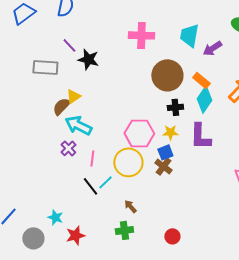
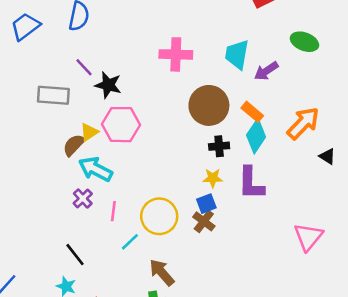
pink hexagon: (139, 133) -> (121, 125), moved
black line: (90, 186) -> (75, 255), moved
brown arrow: (130, 206) -> (162, 272), size x1.6

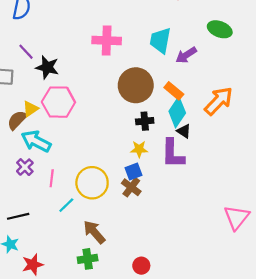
black triangle: (327, 156) -> (184, 131), moved
pink triangle: (308, 237) -> (237, 217), moved
black line: (75, 255) -> (18, 216), turned -65

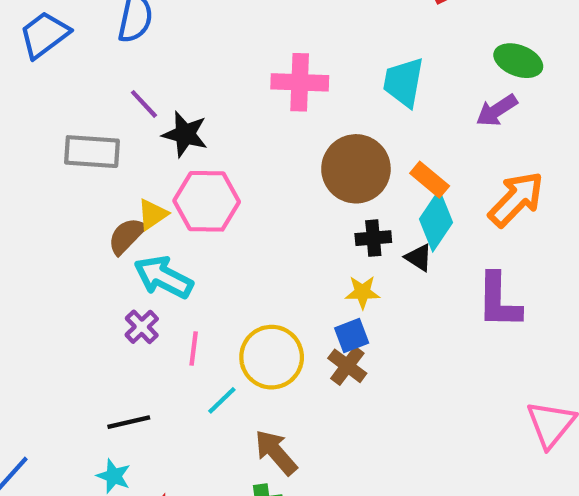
purple arrow: (186, 55) -> (497, 110), moved
black triangle: (184, 131) -> (419, 258), moved
purple L-shape: (173, 154) -> (499, 301), moved

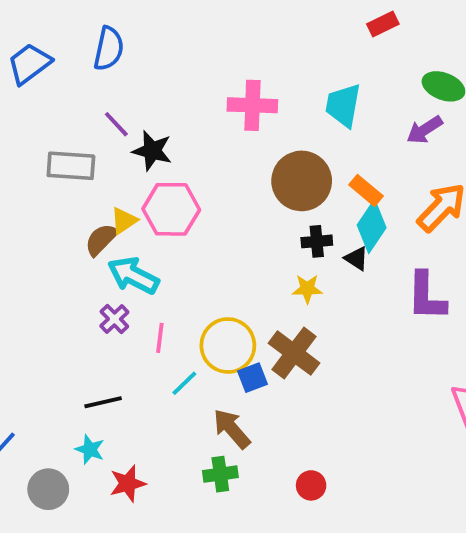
blue square: (352, 335) -> (252, 378), moved
brown cross: (347, 366) -> (294, 353), size x1.5

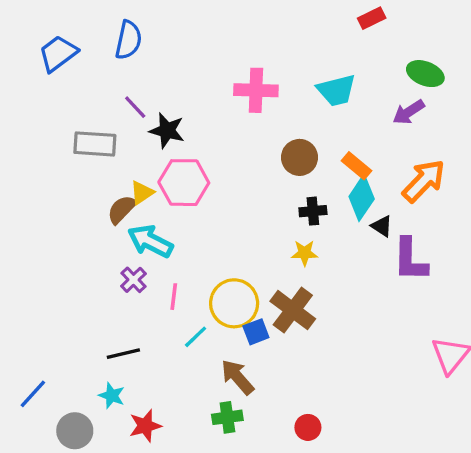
cyan trapezoid: (343, 105) -> (336, 90), turned -114
brown circle: (302, 181) -> (300, 157), size x0.7
black triangle: (356, 258) -> (382, 226), moved

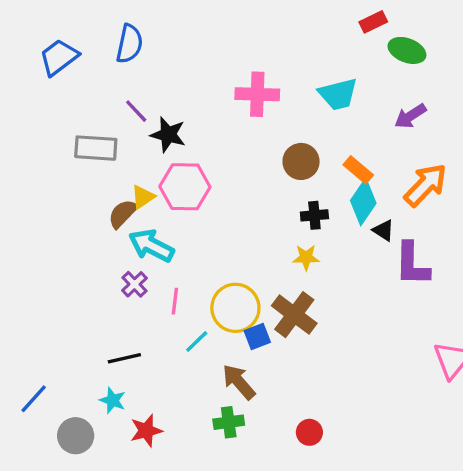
green ellipse: (425, 74) -> (407, 50), moved

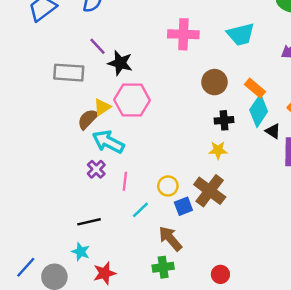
yellow circle: (235, 308) -> (168, 186), size x0.6
blue line: (34, 399) -> (26, 267), moved

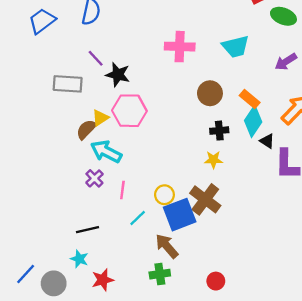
blue square: (183, 206) -> (180, 215), size x1.8

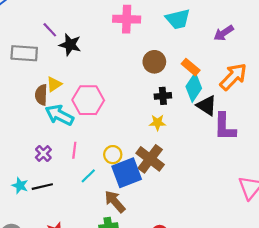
pink hexagon: (129, 111) -> (88, 100), moved
brown semicircle: (86, 129) -> (41, 95), turned -42
black triangle: (267, 141) -> (207, 106), size x1.5
purple cross: (94, 178) -> (43, 154), moved
cyan star: (79, 259) -> (20, 186), moved

